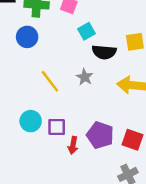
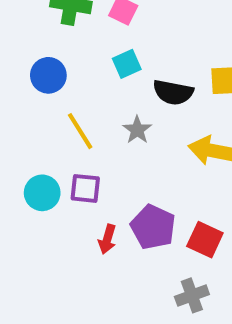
cyan square: (86, 31) -> (127, 64), moved
blue circle: (27, 37) -> (48, 75), moved
purple square: (57, 127) -> (85, 188), moved

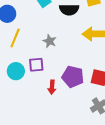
gray star: (137, 130) -> (50, 41), moved
yellow line: (80, 131) -> (15, 38), moved, turned 66

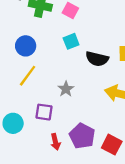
cyan circle: (16, 71) -> (13, 123), moved
red arrow: (52, 87) -> (55, 142), turned -32

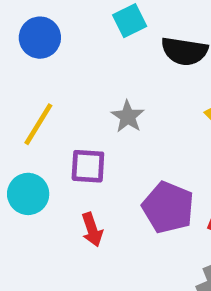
yellow line: (28, 76) -> (38, 124), moved
red arrow: (55, 142) -> (92, 230), moved

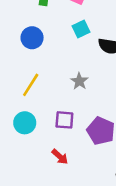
purple square: (88, 166) -> (64, 120), moved
red arrow: (92, 230) -> (60, 157), moved, turned -30

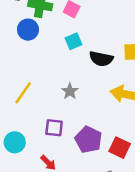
blue circle: (32, 38) -> (28, 30), moved
cyan circle: (25, 123) -> (15, 142), moved

